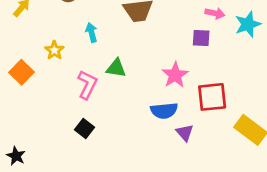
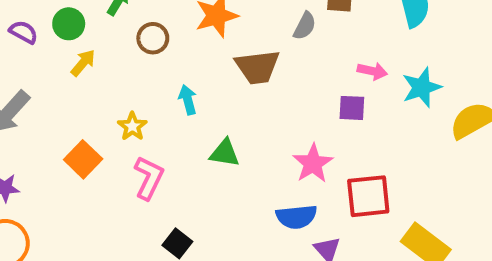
pink L-shape: (87, 85) -> (149, 178), moved

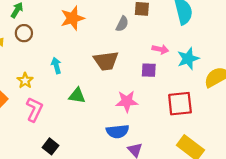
brown circle: (153, 38) -> (24, 33), moved
brown trapezoid: (257, 67) -> (106, 61), moved
pink star: (313, 163) -> (127, 101), turned 30
red square: (368, 196) -> (180, 104), moved

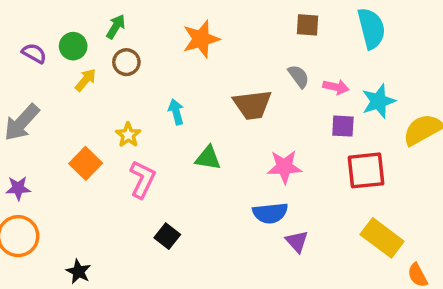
gray semicircle: (122, 24) -> (299, 76), moved, turned -63
purple square: (149, 70) -> (343, 126), moved

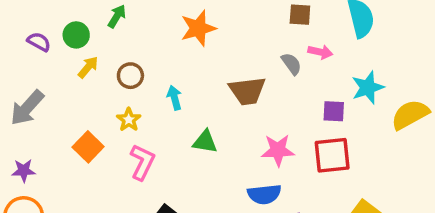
brown circle: (126, 62) -> (130, 76), moved
pink arrow: (336, 87) -> (320, 52), moved
red square: (366, 170) -> (332, 155), moved

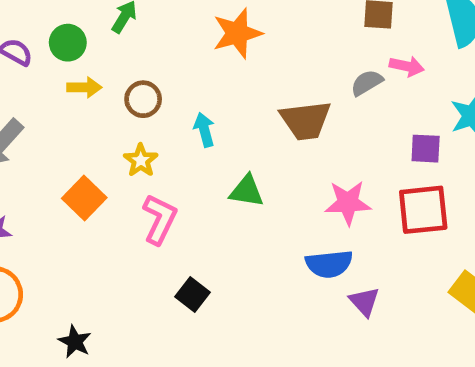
gray semicircle: (291, 64) -> (367, 83), turned -85
yellow arrow: (88, 67) -> (84, 87), turned 50

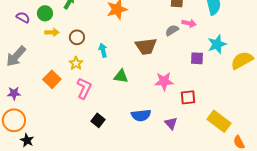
red square: (423, 210) -> (188, 97), moved, size x0.7
blue semicircle: (329, 264) -> (141, 115), moved
black star: (75, 342) -> (27, 140), moved

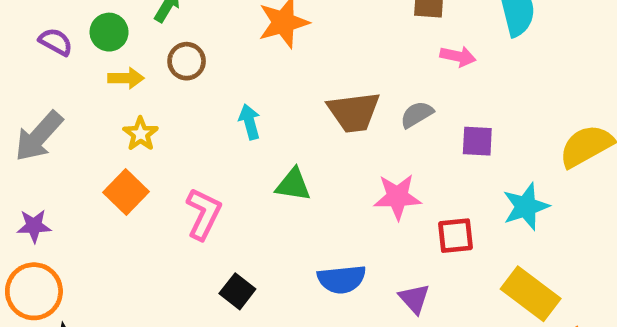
gray semicircle: (172, 30) -> (417, 114), moved
brown circle: (77, 37) -> (187, 61), moved
cyan star: (217, 44) -> (526, 207), moved
yellow star: (76, 63) -> (141, 134), moved

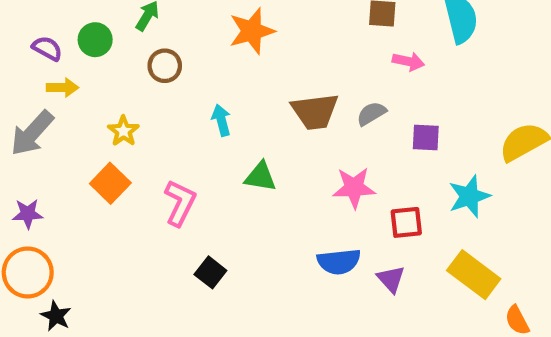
yellow arrow: (126, 78) -> (62, 88), moved
blue semicircle: (342, 279) -> (339, 262), moved
purple triangle: (414, 299) -> (391, 279), moved

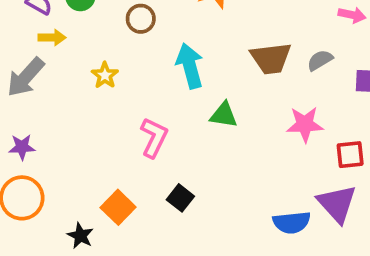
cyan arrow: (221, 120) -> (190, 66), size x1.6
orange square: (110, 183) -> (118, 207), moved
blue semicircle: (339, 262) -> (292, 222), moved
purple triangle: (391, 279) -> (337, 204), size x1.6
black star: (56, 316) -> (80, 236), moved

